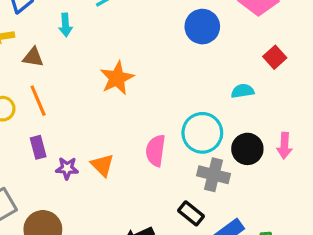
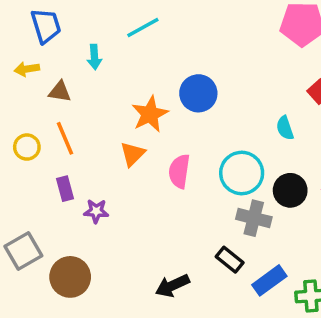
blue circle: (202, 27) -> (198, 93), moved
cyan semicircle: (243, 91) -> (285, 128), turned -100
pink semicircle: (156, 151) -> (179, 171), moved
orange triangle: (102, 165) -> (133, 154), moved, turned 30

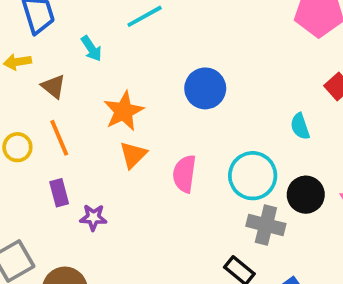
cyan arrow: (94, 57) -> (91, 49), turned -30
brown triangle: (60, 92) -> (53, 87), turned 30
orange star: (150, 114) -> (124, 111), moved

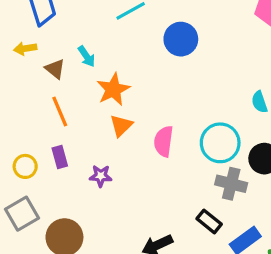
cyan arrow: (91, 49) -> (86, 56), moved
blue circle: (205, 88) -> (181, 39), moved
yellow circle: (17, 147) -> (25, 166), moved
purple star: (93, 217) -> (101, 176), moved

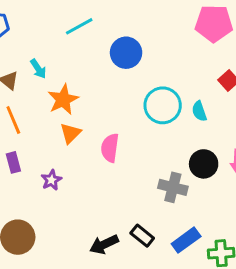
cyan circle: (220, 143) -> (163, 105), moved
purple star: (101, 176) -> (51, 180), turned -30
black rectangle: (209, 221) -> (142, 236), moved

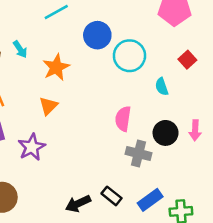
orange star: (63, 100) -> (56, 67), moved
cyan circle: (163, 105) -> (129, 56), moved
pink semicircle: (110, 148) -> (123, 119), moved
purple star: (51, 180) -> (32, 147), size x1.5

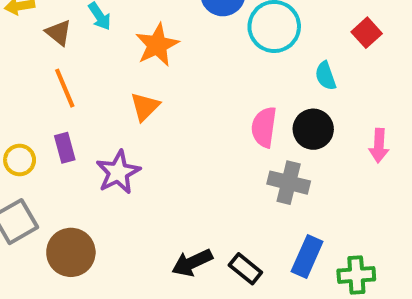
black circle: (166, 133) -> (313, 129), moved
black rectangle: (111, 196) -> (245, 269), moved
blue rectangle: (150, 200) -> (307, 256), turned -30

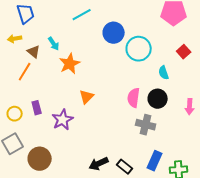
orange star: (157, 45) -> (70, 64), moved
orange line: (65, 88) -> (25, 72), moved, turned 54
orange triangle: (145, 107) -> (87, 97), moved

